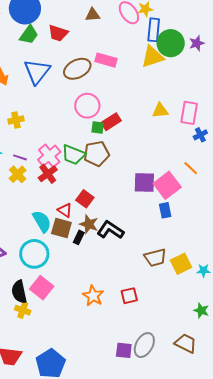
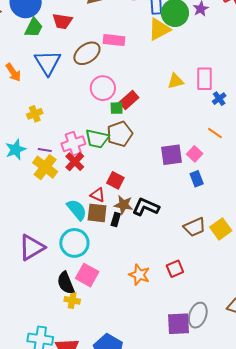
pink cross: (49, 156) -> (73, 144), turned 30
yellow cross: (18, 174) -> (45, 167), size x1.4
pink square: (167, 185) -> (195, 154), size x0.6
purple square: (124, 350) -> (178, 324), size x1.4

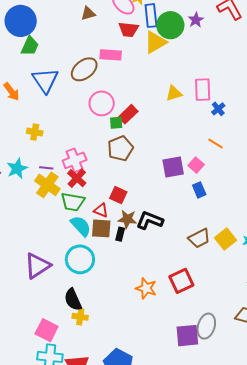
red trapezoid: (62, 21) -> (129, 29), moved
yellow cross: (35, 114) -> (35, 132), turned 35
green trapezoid: (97, 139) -> (73, 202), moved
red square: (175, 269) -> (181, 281), size x1.4
pink square: (87, 275) -> (47, 330), moved

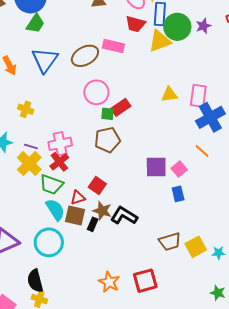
blue cross: (218, 109) -> (210, 117), size x2.0
red triangle: (101, 210) -> (78, 198), turned -49

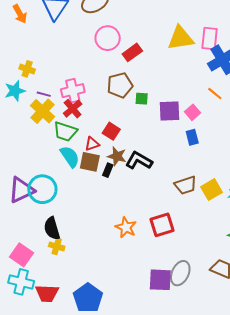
yellow triangle: (169, 95) -> (181, 38), size x1.6
yellow cross: (26, 109) -> (27, 69), moved
green square: (107, 114) -> (142, 99), moved
cyan circle: (49, 242) -> (42, 189), moved

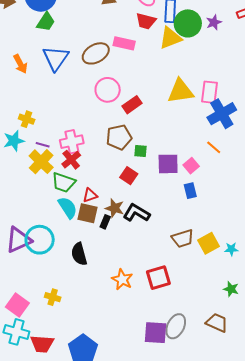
red square: (111, 131) -> (129, 176), moved
black semicircle: (52, 228) -> (79, 254), moved

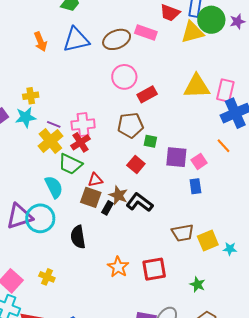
blue triangle: (56, 58) -> (76, 40), turned 36
yellow cross: (27, 119) -> (31, 96), moved, turned -35
cyan semicircle: (68, 208) -> (54, 187), moved
green star: (231, 289) -> (197, 284), moved

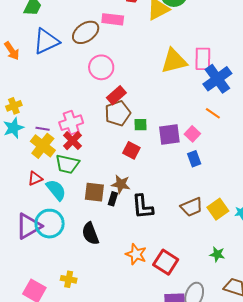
red rectangle: (147, 94) -> (116, 95), moved
red triangle: (95, 180) -> (35, 178), moved
black L-shape: (140, 202) -> (143, 207), moved, turned -120
red square: (154, 269) -> (166, 262), moved, turned -35

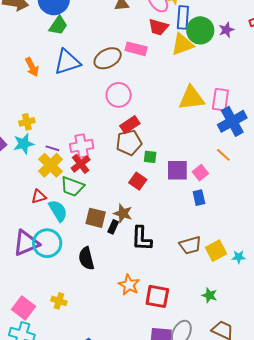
red square: (166, 262) -> (157, 296), turned -30

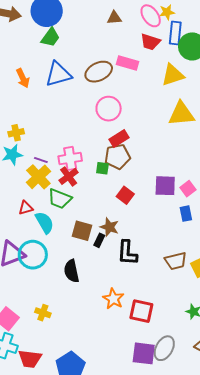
yellow triangle: (182, 44) -> (173, 75), moved
green square: (150, 157) -> (102, 168), moved

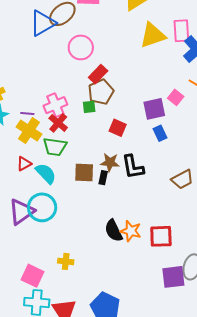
blue triangle: (58, 74) -> (43, 23), moved
pink square: (188, 189) -> (176, 97), moved
blue rectangle: (186, 214) -> (160, 133), moved
black L-shape: (127, 253) -> (133, 167), moved
black semicircle: (72, 271) -> (114, 231), moved

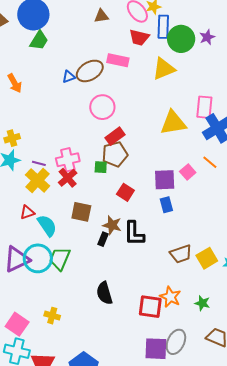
blue triangle: (43, 23) -> (69, 77), size x0.5
yellow triangle: (153, 35) -> (173, 123), moved
green trapezoid: (55, 147) -> (60, 259), moved, turned 95
brown square: (84, 172) -> (81, 212), moved
orange star: (131, 231) -> (170, 297), moved

